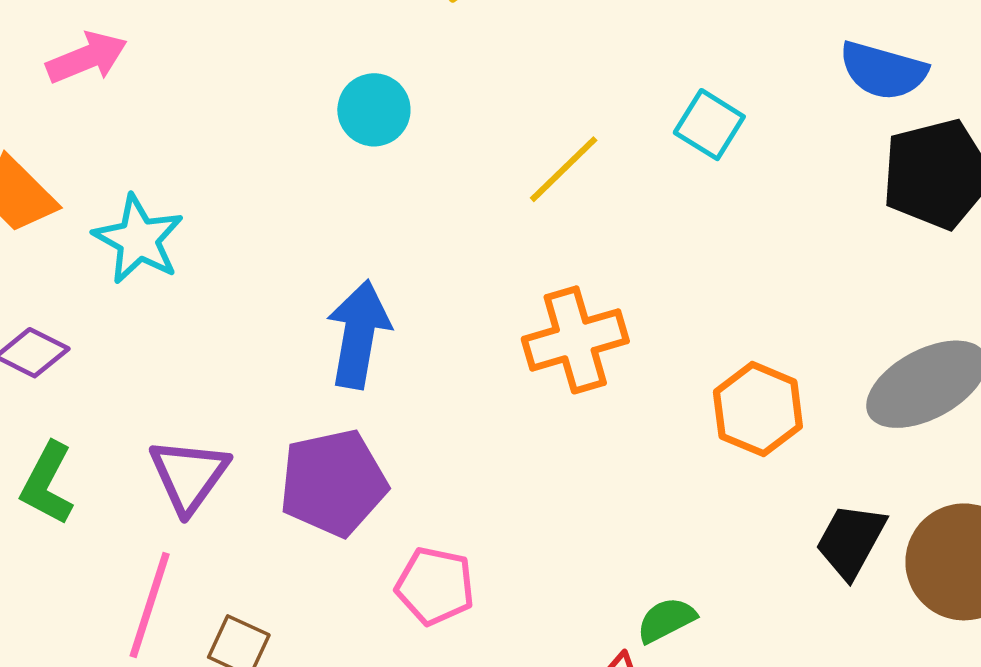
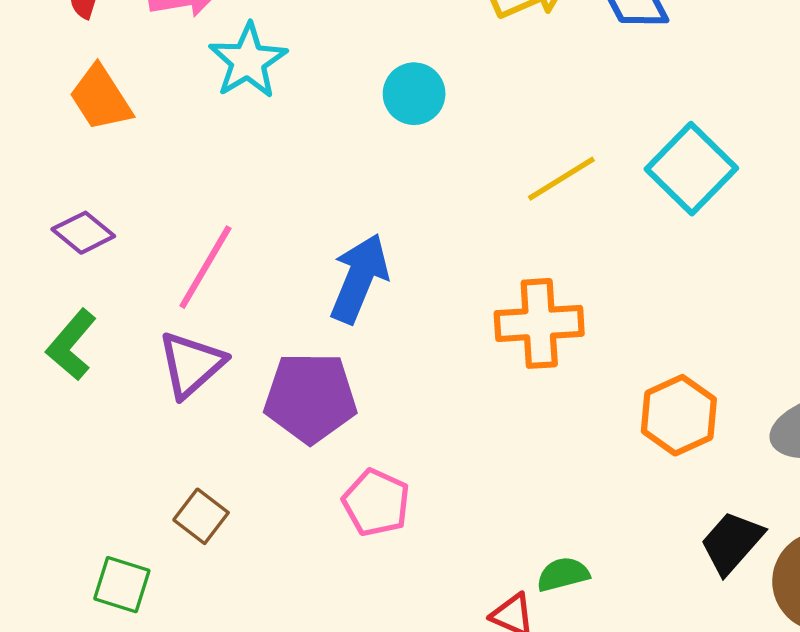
cyan square: (709, 125) -> (691, 169), size x1.5
cyan star: (138, 239) -> (248, 61), moved
pink line: (150, 605) -> (205, 267), moved

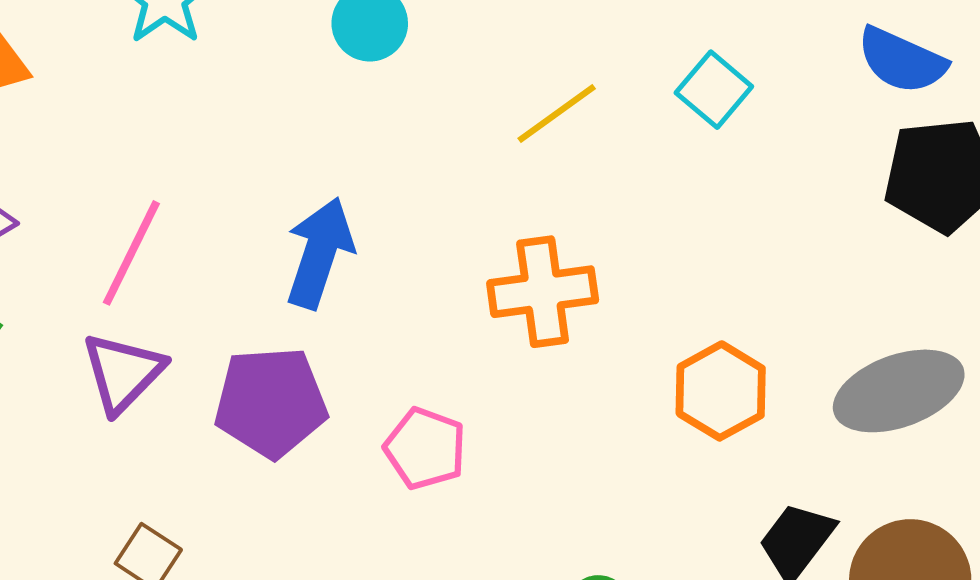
cyan square: (691, 169) -> (714, 90), size x0.7
pink pentagon: (376, 503) -> (425, 448), moved

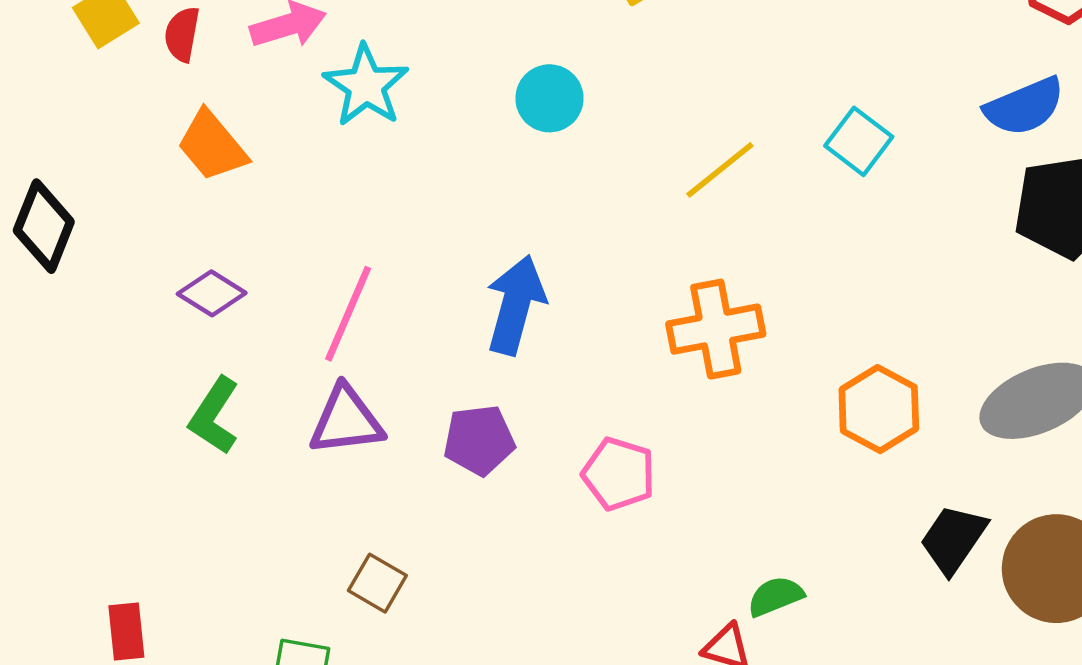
blue semicircle: (902, 60) -> (1024, 107), turned -44
purple triangle: (123, 373) -> (346, 421), turned 42
purple pentagon: (271, 402) -> (479, 440), size x0.7

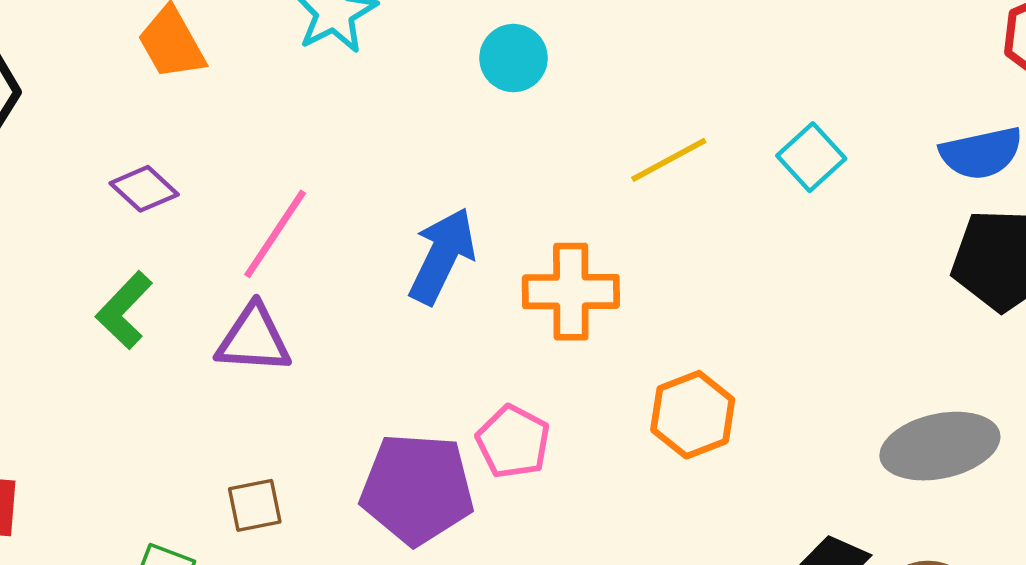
orange cross: (716, 329) -> (571, 292), moved
orange hexagon: (879, 409) -> (693, 415), moved
purple pentagon: (479, 440) -> (417, 489), moved, size x1.6
brown square: (377, 583) -> (255, 505), turned 38

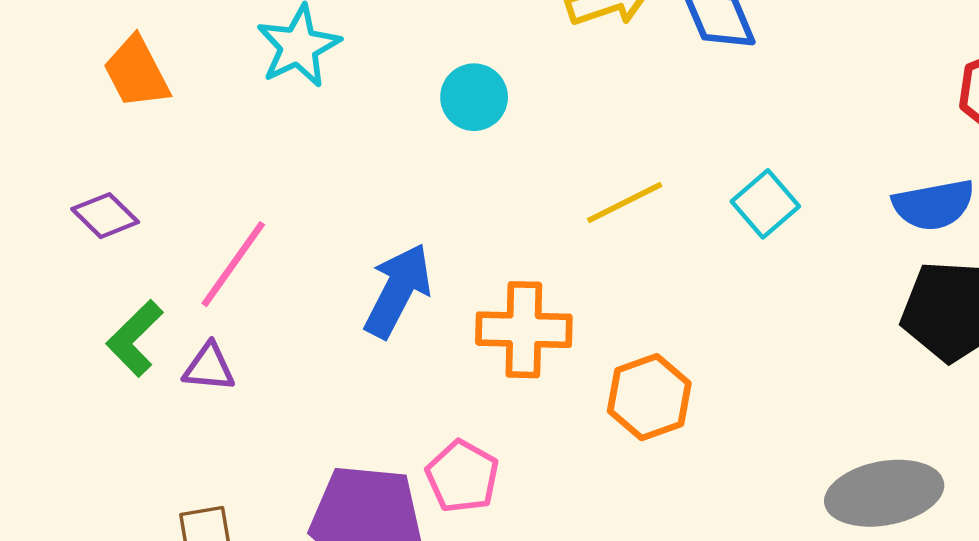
green L-shape: (124, 310) -> (135, 338), moved
purple triangle: (254, 339) -> (209, 367), size x0.7
orange hexagon: (693, 415) -> (649, 397), moved

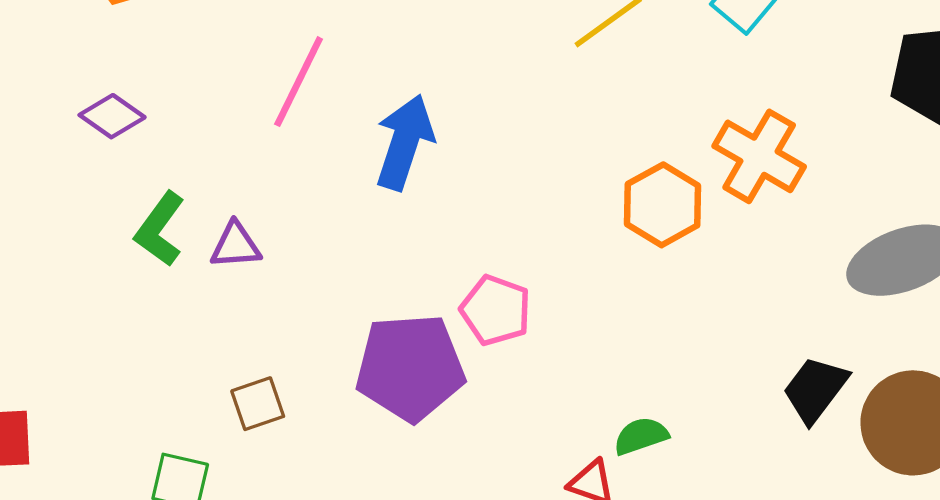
pink line: (233, 264) -> (299, 82), moved
orange cross: (524, 330) -> (759, 156), moved, turned 38

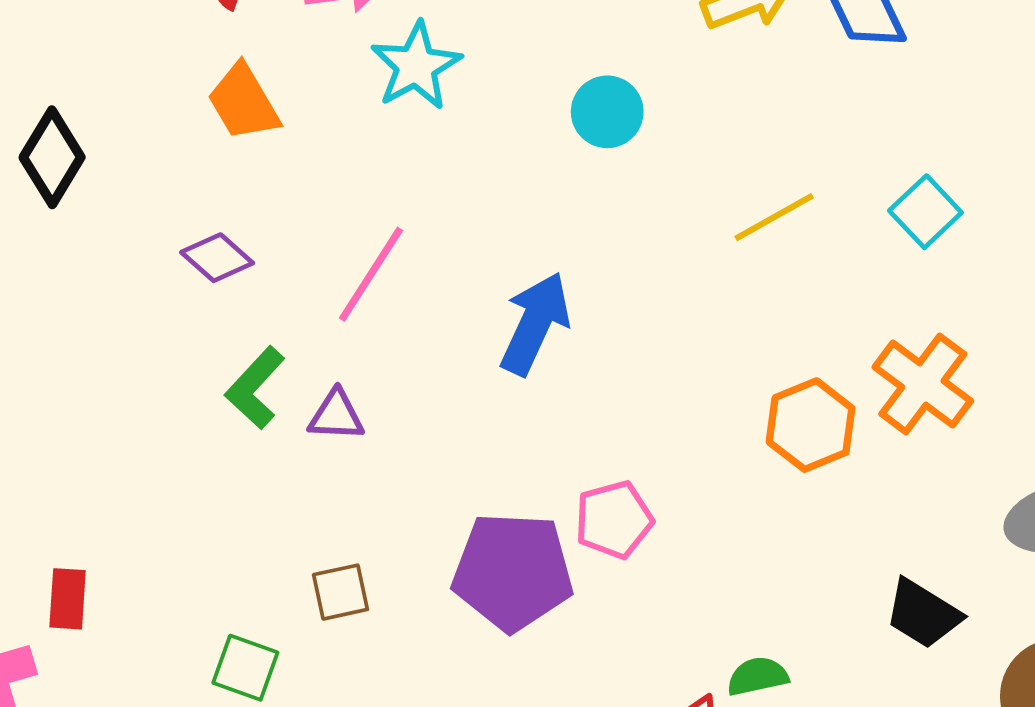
pink line: (299, 82) -> (371, 274), moved
pink pentagon: (496, 310) -> (614, 520), turned 30
black trapezoid: (815, 389) -> (923, 614), moved, turned -102

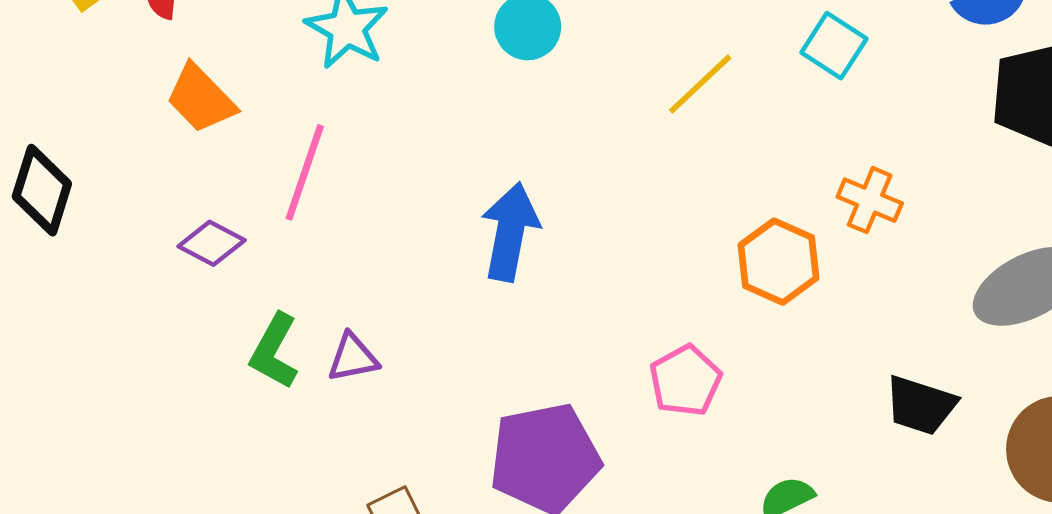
pink line: (371, 274) -> (305, 172), moved
orange cross: (923, 384) -> (870, 200), size x0.7
pink pentagon: (614, 520) -> (685, 381), moved

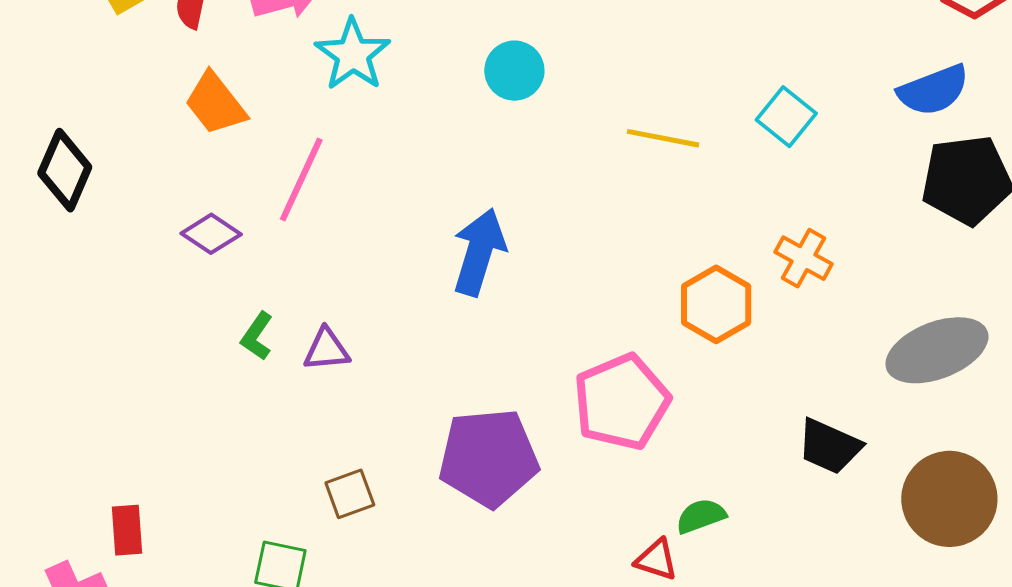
yellow line: (700, 84) -> (663, 138), turned 48
green L-shape: (274, 351) -> (257, 336), size x0.7
pink pentagon: (685, 381) -> (622, 402), size x1.5

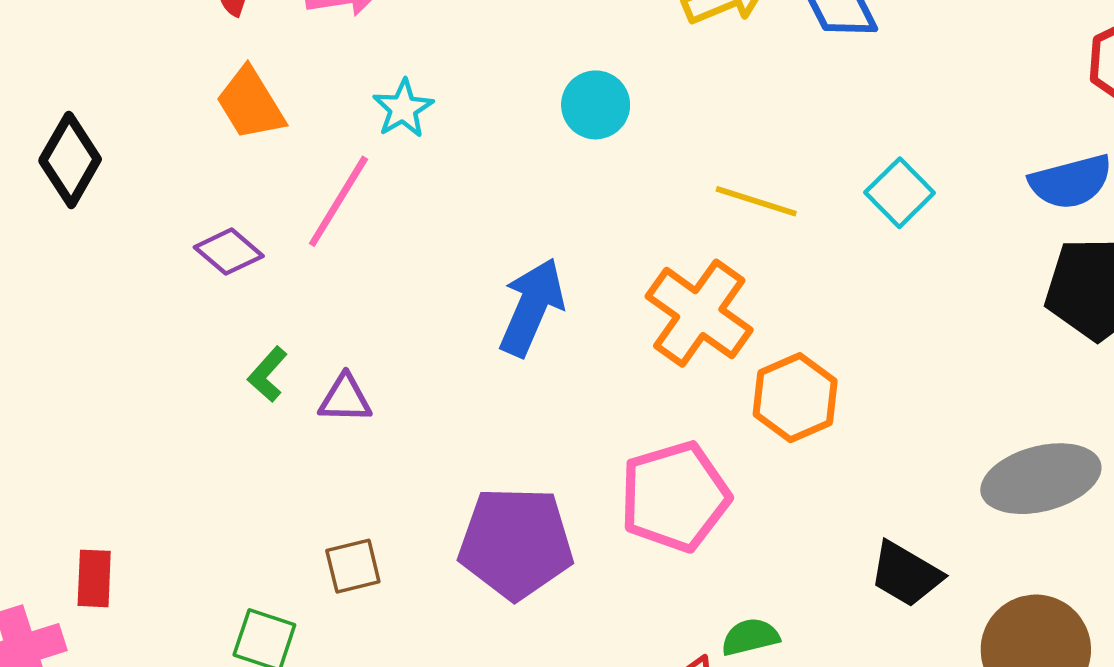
cyan star: (353, 54) -> (403, 108), moved, size x0.7
orange cross: (803, 258) -> (699, 313), moved, size x1.6

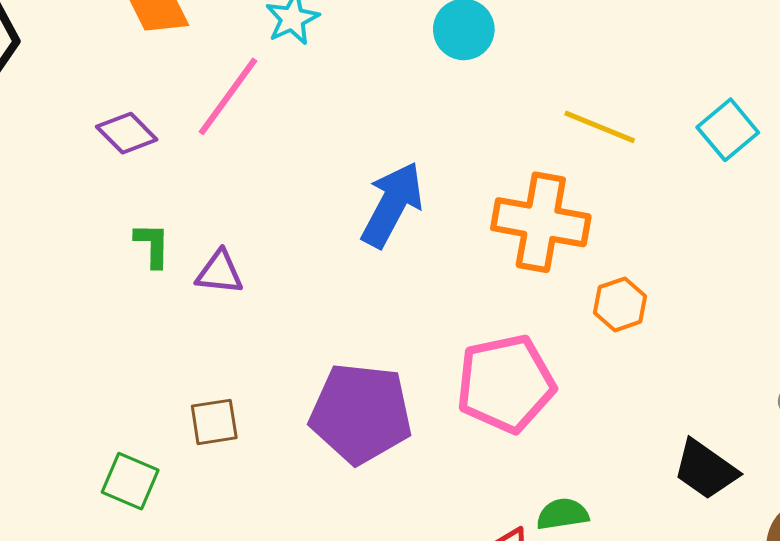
orange cross: (699, 313) -> (541, 222), turned -30
green L-shape: (268, 374) -> (152, 245), turned 135
orange hexagon: (795, 398) -> (620, 304), size x0.7

